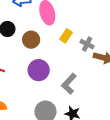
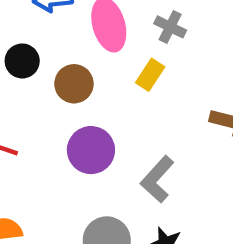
gray cross: (87, 44) -> (170, 27), moved

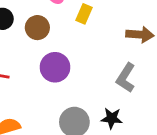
gray L-shape: (157, 179) -> (126, 78), moved

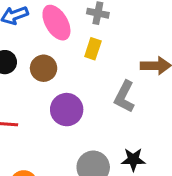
gray L-shape: (126, 78) -> (124, 97), moved

